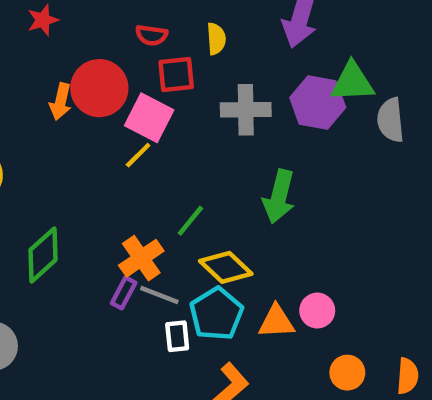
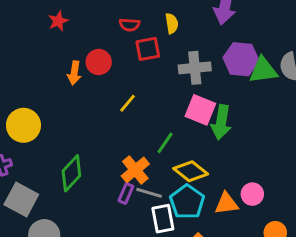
green triangle: (352, 82) -> (263, 70), moved
red circle: (99, 88) -> (99, 62), size x0.7
pink square: (149, 118) -> (200, 110), moved
white rectangle: (177, 336) -> (163, 219), size x1.4

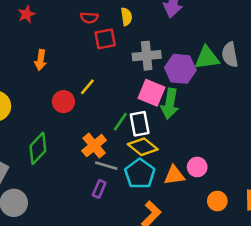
purple hexagon: (241, 59) -> (180, 69), moved
red circle: (99, 62) -> (63, 102), moved
purple rectangle: (126, 193) -> (99, 189), moved
white rectangle: (163, 219) -> (140, 124), moved

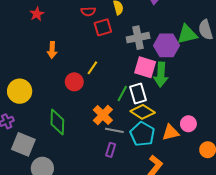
green diamond: (38, 148) -> (57, 122), turned -35

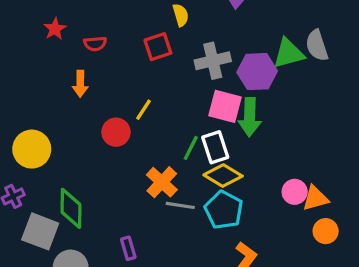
red semicircle: (88, 11) -> (95, 44), moved
green diamond: (57, 122) -> (71, 208), moved
orange triangle: (171, 132) -> (315, 198), moved
purple rectangle: (111, 150) -> (128, 248), moved, turned -32

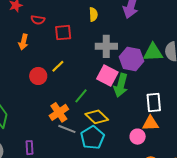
red square: (158, 47) -> (63, 33), moved
white rectangle: (215, 147) -> (154, 103), moved
orange triangle: (315, 198) -> (150, 123), moved

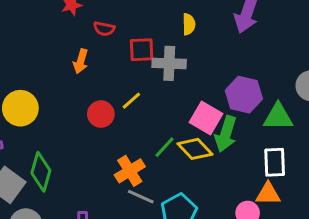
gray cross: (106, 46) -> (169, 63), moved
green triangle: (153, 52) -> (278, 117), moved
yellow diamond: (97, 117) -> (195, 149), moved

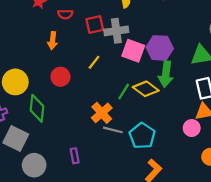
purple hexagon: (244, 95) -> (160, 48), moved
red circle: (101, 114) -> (60, 77), moved
pink square: (206, 118) -> (133, 51), moved
green diamond: (41, 172) -> (37, 108), moved

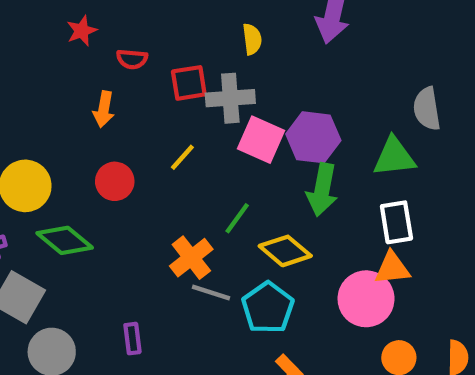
yellow diamond: (146, 89) -> (285, 251), moved
green diamond: (37, 108) -> (65, 240), turned -60
pink circle: (192, 128) -> (366, 299), size x1.6

